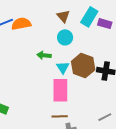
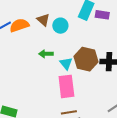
brown triangle: (63, 16) -> (43, 20), moved
cyan circle: (65, 37) -> (60, 26), moved

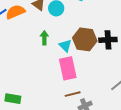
green arrow: (46, 54) -> (44, 38), turned 96

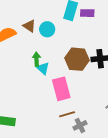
cyan triangle: (65, 46) -> (43, 68), moved

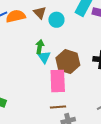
brown hexagon: (77, 59) -> (68, 62), moved

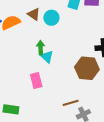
brown hexagon: (68, 62) -> (87, 68), moved
pink rectangle: (58, 81) -> (36, 81), moved, size x0.7

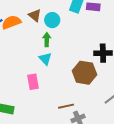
green arrow: (41, 48) -> (47, 40), moved

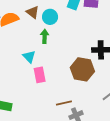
cyan triangle: (45, 59) -> (29, 57), moved
pink rectangle: (33, 82) -> (40, 75), moved

